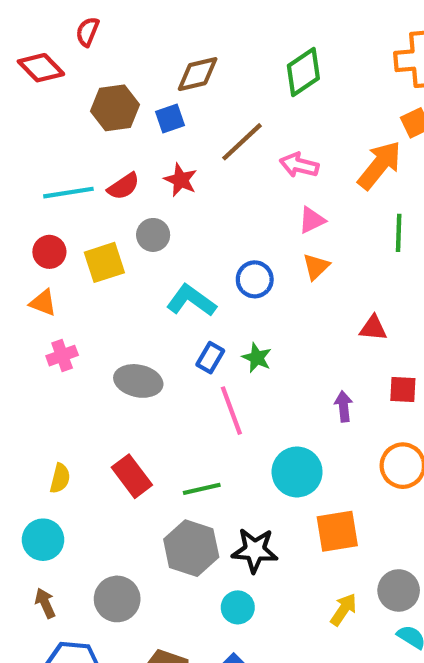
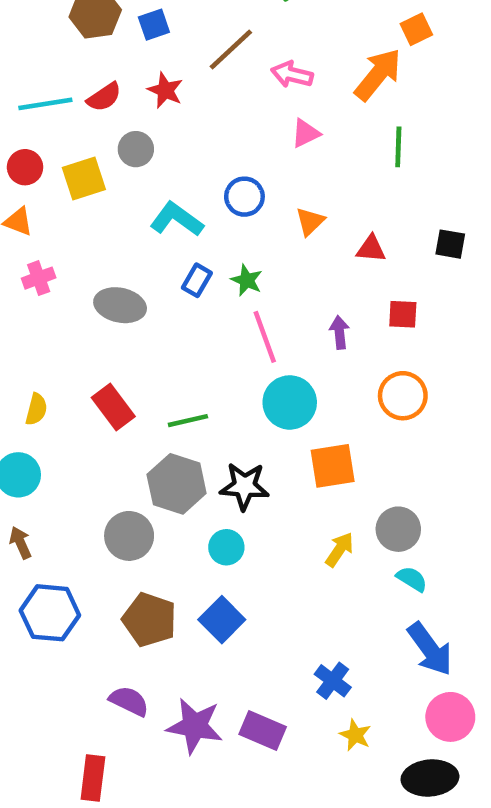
orange triangle: (316, 267) -> (310, 221), moved
pink line: (231, 411) -> (265, 337), moved
gray circle: (117, 599) -> (129, 536), moved

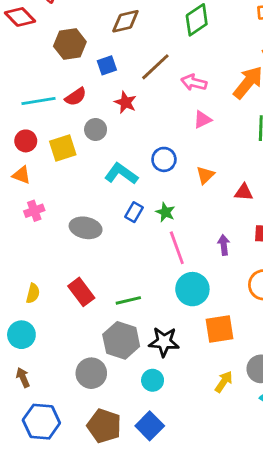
blue square: (154, 25) -> (107, 65), moved
red star: (165, 90) -> (125, 102), moved

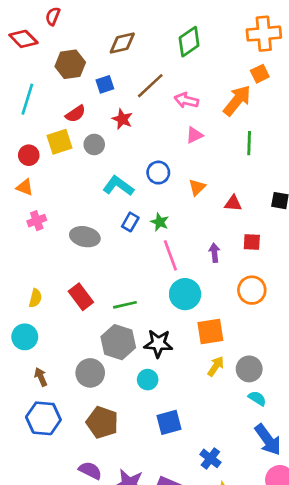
cyan line: (39, 101) -> (27, 99), moved, turned -64
yellow square: (63, 148) -> (59, 142), moved
brown arrow: (23, 377) -> (41, 377), moved
yellow arrow: (224, 382) -> (216, 366), moved
blue square: (150, 426) -> (169, 422), moved, turned 30

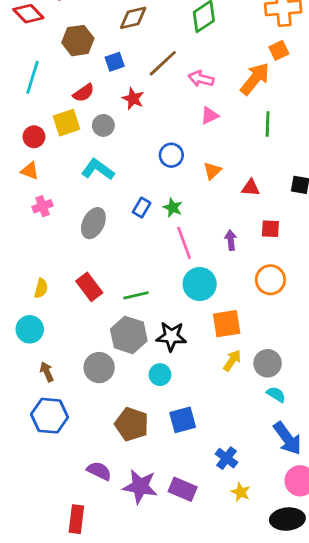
cyan L-shape: (118, 186) -> (98, 169), moved
gray ellipse: (85, 237) -> (93, 223), turned -76
brown pentagon: (102, 422) -> (132, 424), moved

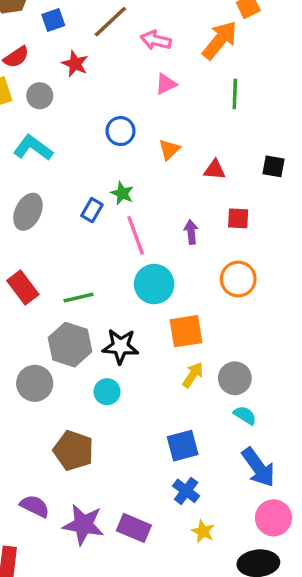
blue rectangle: (142, 208) -> (92, 210), moved
blue square: (183, 420) -> (183, 446), moved

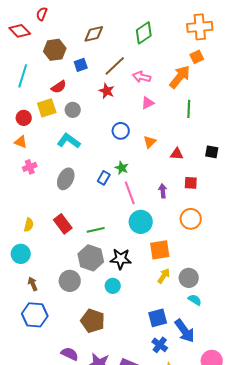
red star: (75, 64) -> (107, 91), moved
blue arrow: (258, 467) -> (185, 331), moved

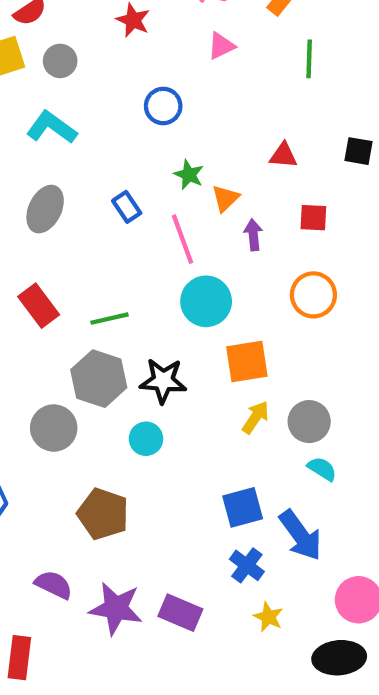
orange triangle: (150, 142) -> (225, 198), moved
green star: (122, 168) -> (189, 175), moved
blue rectangle: (104, 178) -> (127, 207), turned -64

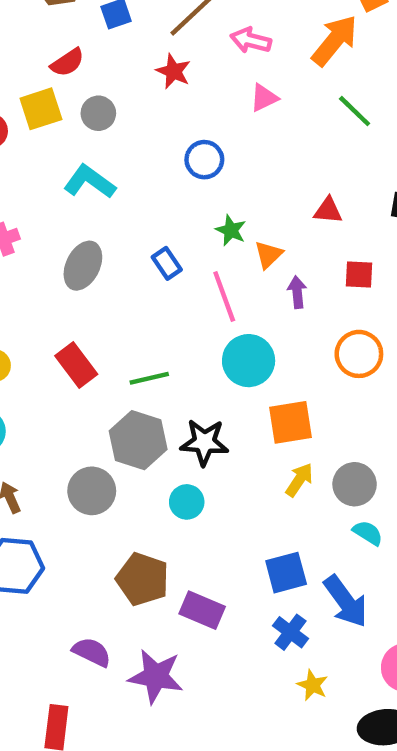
green line: (309, 59) -> (355, 111), turned -48
purple rectangle: (180, 613) -> (202, 610), moved

